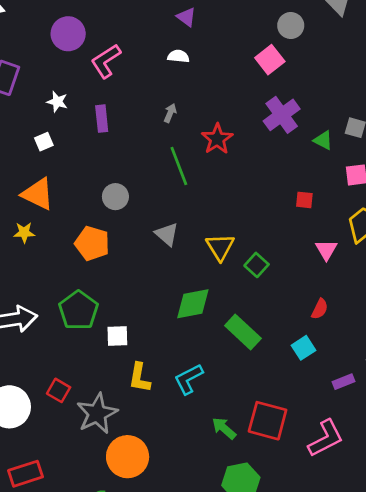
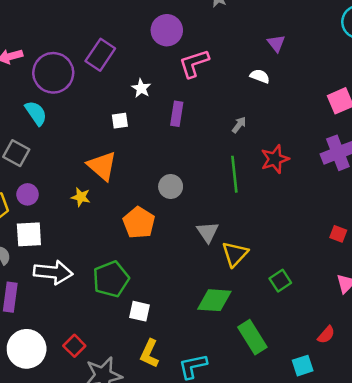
yellow triangle: (220, 247) -> (235, 254), moved

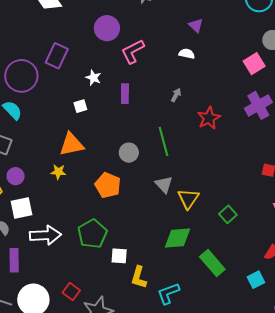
orange triangle: (102, 166) -> (72, 144), turned -44
green line: (234, 174) -> (164, 141), moved
yellow L-shape: (149, 354) -> (139, 277), moved

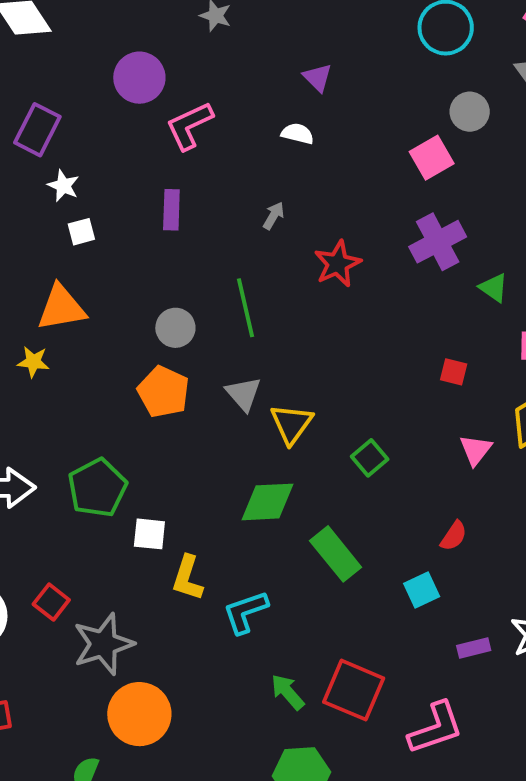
white star: (93, 78) -> (63, 186), moved
orange pentagon: (108, 185) -> (163, 392), moved

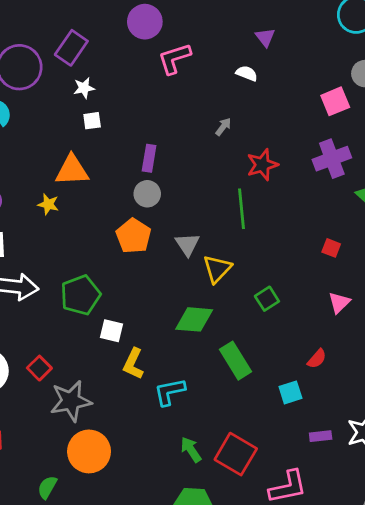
white star: (63, 186) -> (84, 88), turned 30
purple rectangle: (171, 210) -> (149, 158), moved
green line: (245, 308) -> (241, 209), moved

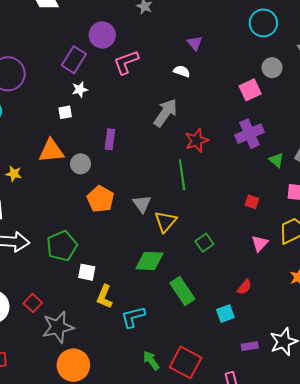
purple rectangle: (71, 48) -> (74, 60), moved
white star: (84, 88) -> (80, 90), moved
gray arrow: (223, 127) -> (166, 113), size x2.0
gray circle: (147, 194) -> (81, 164), moved
yellow star: (48, 204) -> (14, 174), moved

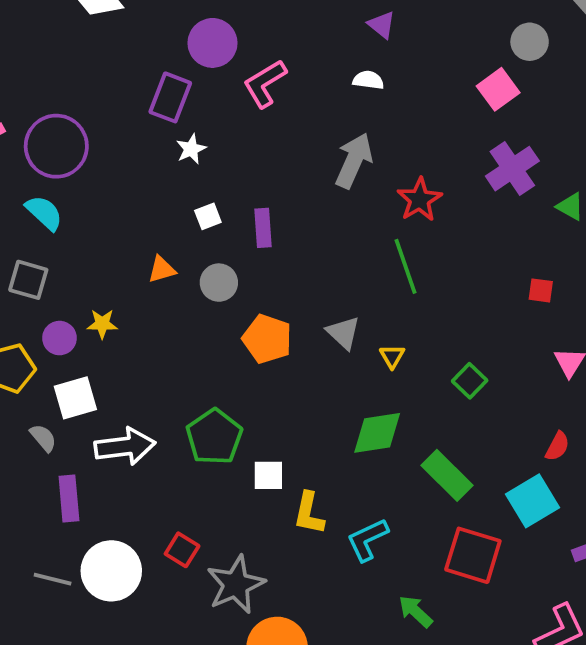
white square: (65, 112) -> (208, 216), moved
orange triangle: (51, 151) -> (162, 269), size x0.6
yellow triangle: (165, 222) -> (392, 356), size x0.6
cyan square: (225, 314) -> (532, 501), size x1.5
red square: (186, 362) -> (473, 555), moved

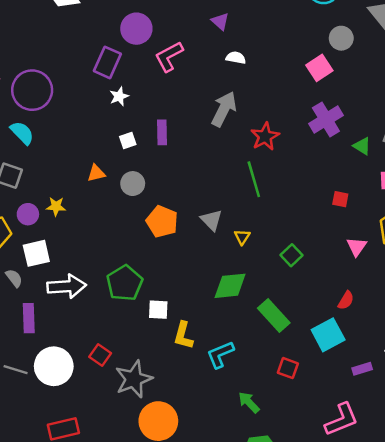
purple triangle: (382, 25) -> (220, 21), moved
purple rectangle: (263, 228) -> (162, 132), moved
red square: (473, 555) -> (288, 368), size x0.6

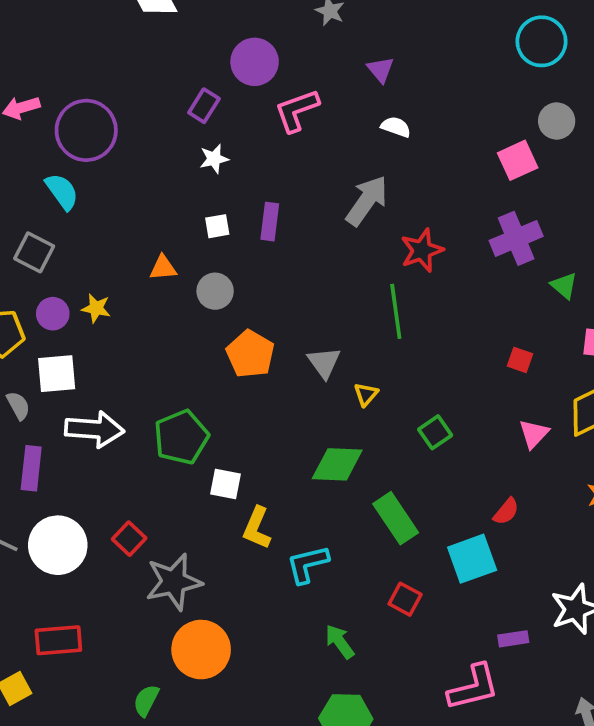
purple rectangle: (107, 62) -> (204, 106), size x0.7
purple rectangle: (362, 369) -> (513, 639), moved

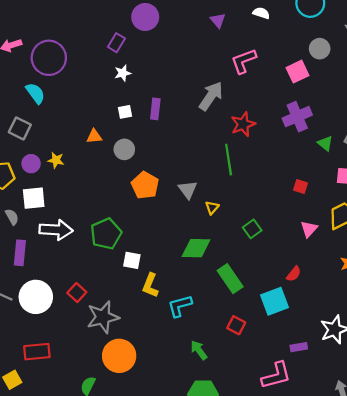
pink L-shape: (297, 110) -> (244, 61), moved
white semicircle: (396, 127) -> (261, 13), moved

